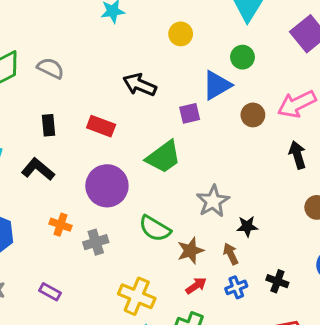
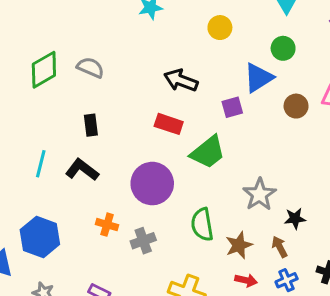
red rectangle: (101, 126) -> (169, 124), moved
green semicircle: (155, 229) -> (202, 225), turned 52
red arrow: (196, 286) -> (246, 280), turned 50

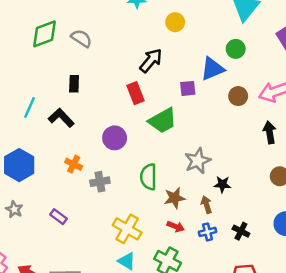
yellow circle: (220, 28) -> (175, 22), moved
black arrow: (181, 80) -> (151, 61), turned 100
red rectangle: (169, 124) -> (136, 93), turned 40
purple circle: (152, 184) -> (115, 138), size x0.7

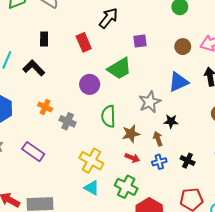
blue triangle: (212, 69) -> (179, 82), moved
red rectangle: (136, 93) -> (84, 42), moved
purple circle: (115, 138) -> (90, 84), moved
gray cross: (100, 182) -> (68, 121), turned 35
purple rectangle: (58, 217) -> (33, 152), size x1.5

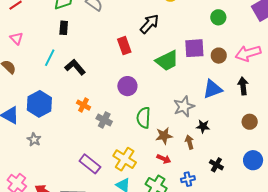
black rectangle: (44, 39) -> (64, 28), moved
purple square: (140, 41) -> (194, 48), moved, size x1.5
green trapezoid: (119, 69) -> (167, 61), moved
purple rectangle: (33, 152) -> (90, 164), moved
blue cross: (159, 162) -> (188, 179), moved

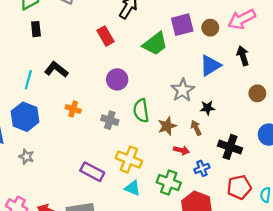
cyan line: (50, 58) -> (28, 80), moved
gray cross: (104, 120) -> (110, 120), moved
red arrow: (164, 159) -> (181, 150), moved
black cross: (216, 165) -> (230, 147), size x1.5

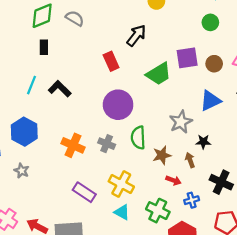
purple circle: (117, 79) -> (118, 105), size x1.4
cyan line: (28, 80) -> (31, 85), moved
orange cross: (73, 109) -> (73, 145), moved, size x1.5

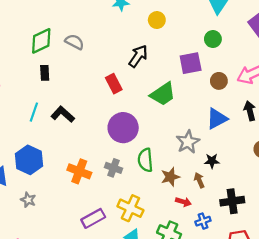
purple square: (187, 58) -> (191, 63), moved
black cross: (221, 182) -> (232, 201), turned -30
purple rectangle: (84, 192) -> (93, 218), turned -60

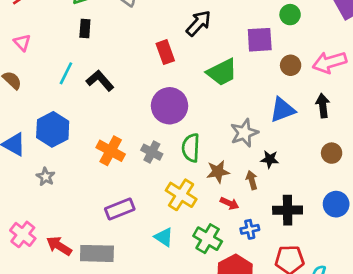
yellow cross: (130, 208) -> (181, 195), moved

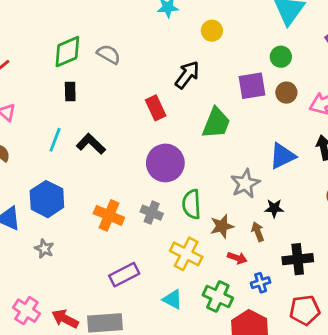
brown circle: (291, 65) -> (286, 93), moved
green trapezoid: (222, 72) -> (216, 123), turned -36

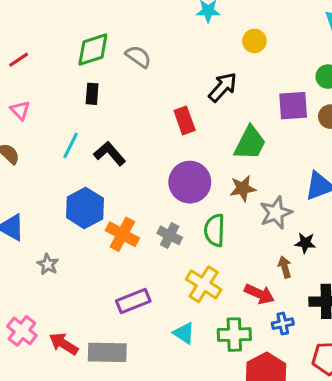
blue hexagon: (47, 199) -> (85, 208), moved
brown star: (222, 226) -> (243, 188), moved
red arrow: (237, 258) -> (259, 294), size x1.4
green cross: (218, 297) -> (234, 335), turned -32

